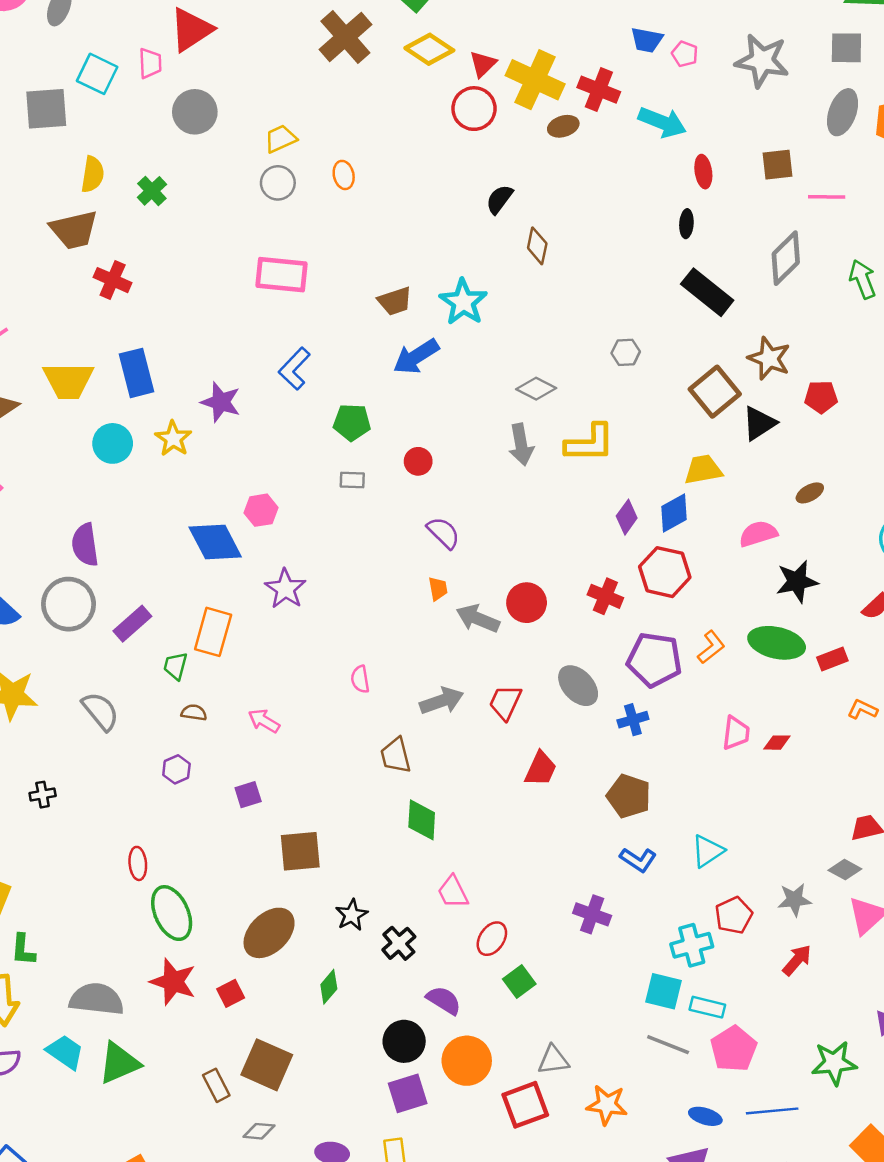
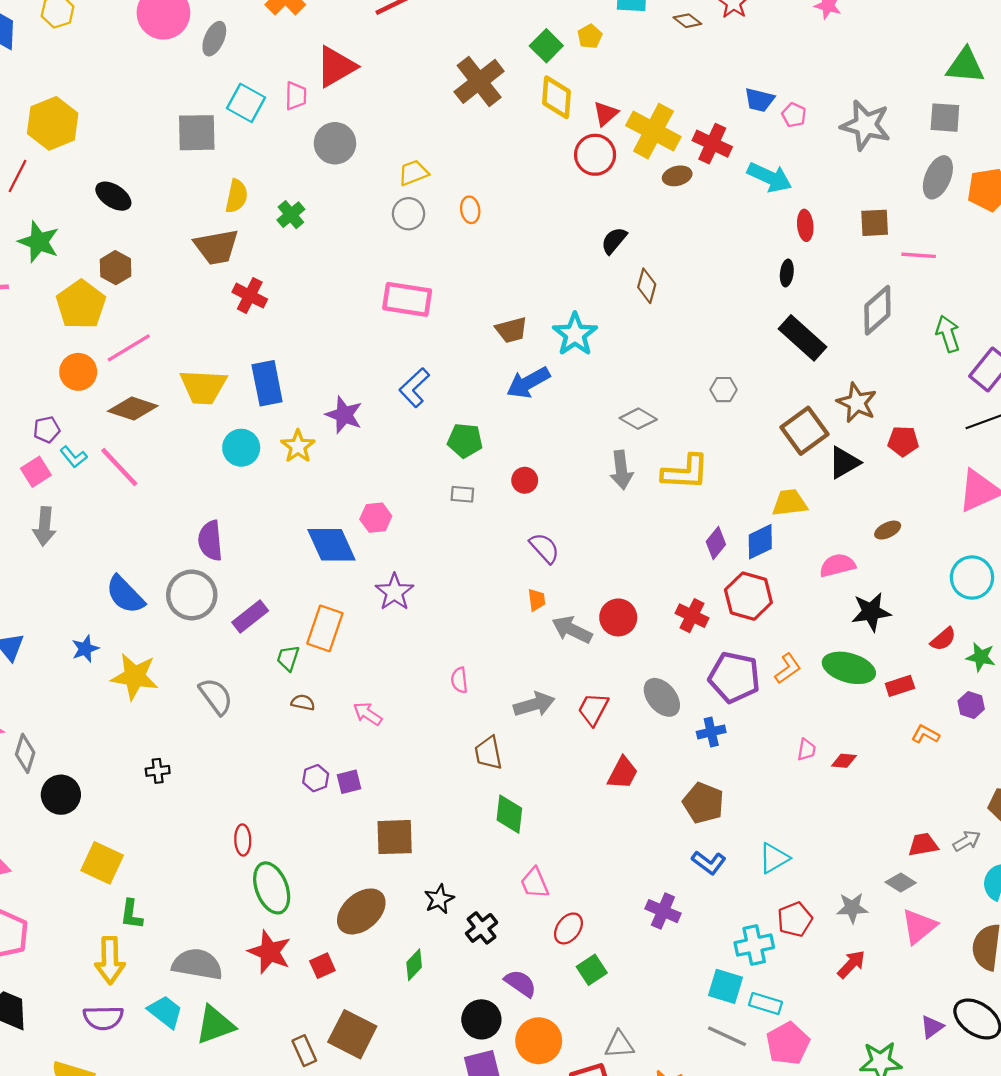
yellow diamond: (429, 49) -> (557, 97), turned 57
pink trapezoid: (736, 733) -> (806, 750), size x0.7
purple hexagon: (176, 769) -> (316, 778), moved

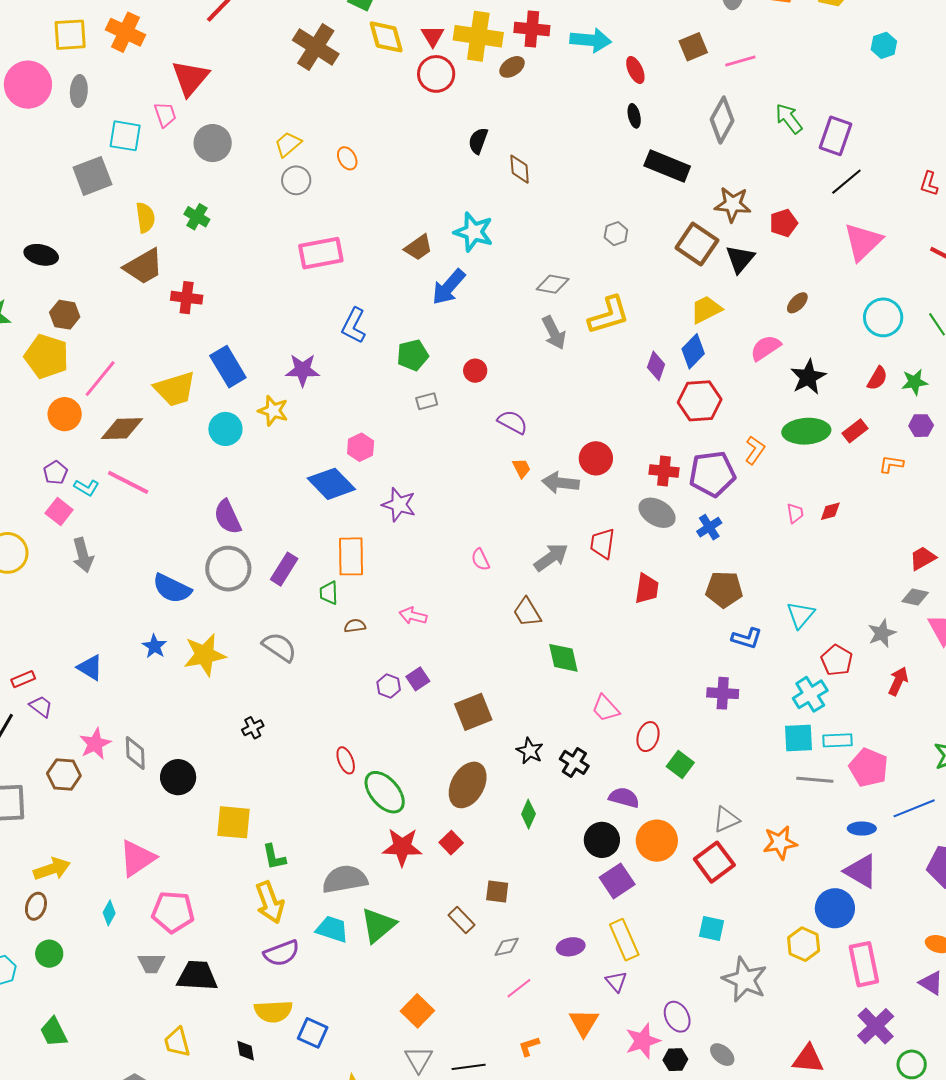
red cross: (692, 616) -> (664, 471), moved
brown square: (352, 1034) -> (497, 891), size x0.6

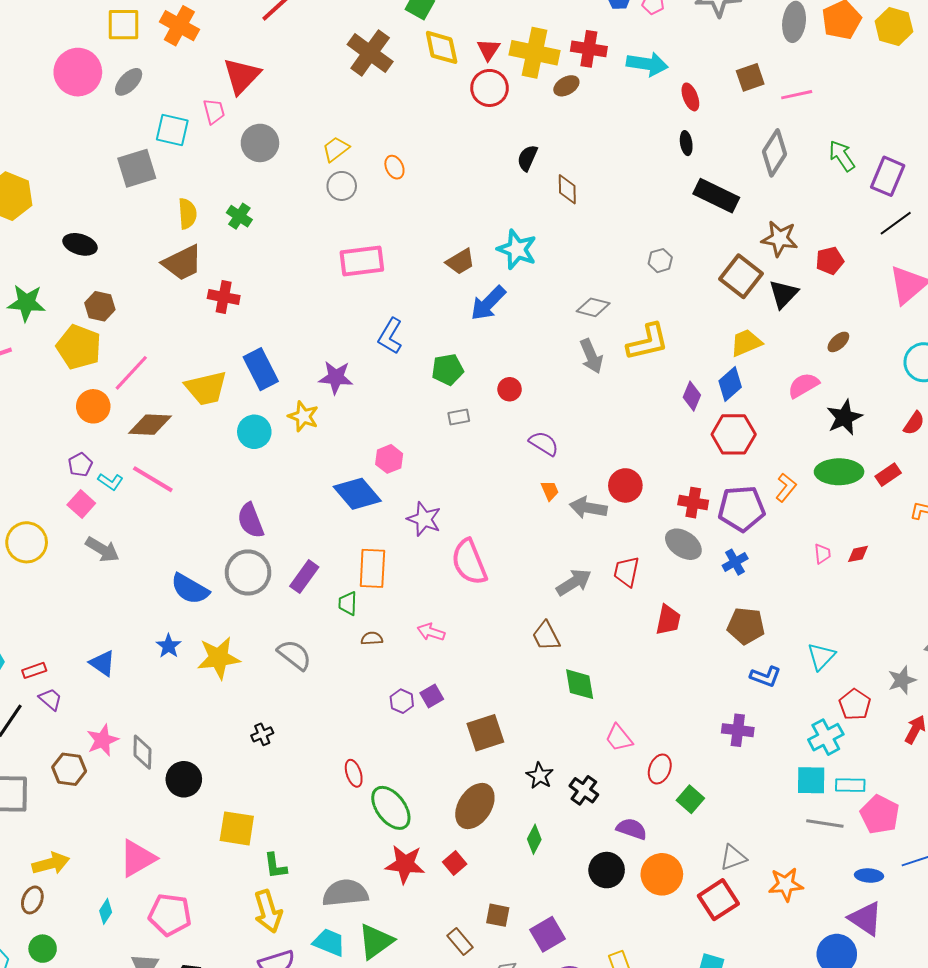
gray ellipse: (79, 91) -> (129, 82), turned 36
gray arrow: (83, 555) -> (102, 549), turned -48
pink semicircle: (480, 560) -> (469, 562), moved, size x2.0
purple square: (617, 881) -> (547, 934), moved

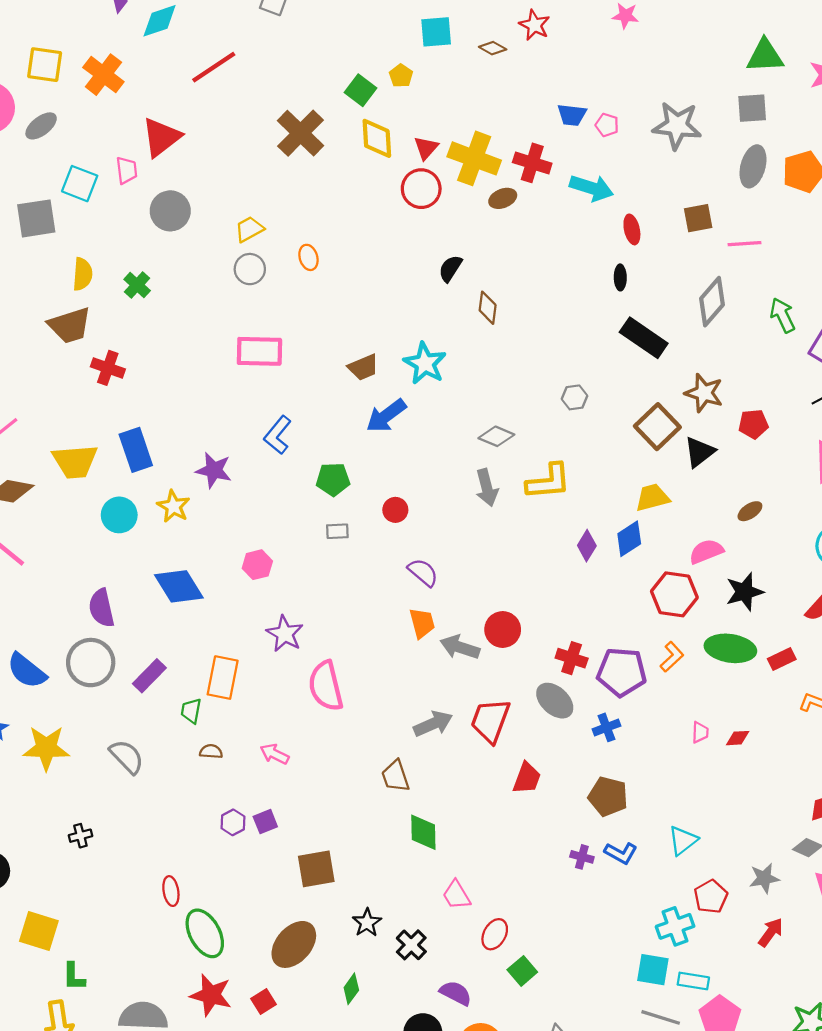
red hexagon: (734, 434) -> (674, 594), moved
orange trapezoid: (550, 491) -> (422, 623), size x1.4
blue diamond: (357, 494) -> (179, 586), moved
red trapezoid: (626, 572) -> (490, 721), size x1.4
purple cross: (738, 730) -> (582, 857), moved, size x0.7

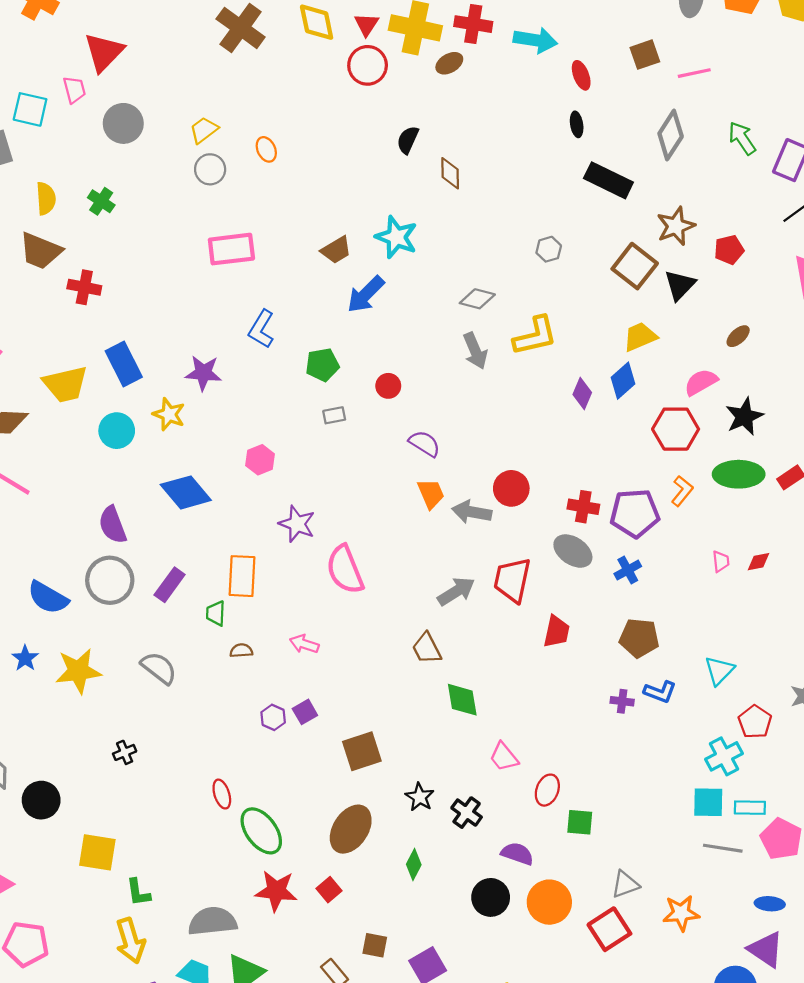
brown trapezoid: (70, 325) -> (41, 251), turned 48
brown star: (704, 393) -> (676, 226), turned -30
green square: (522, 971) -> (580, 822), turned -36

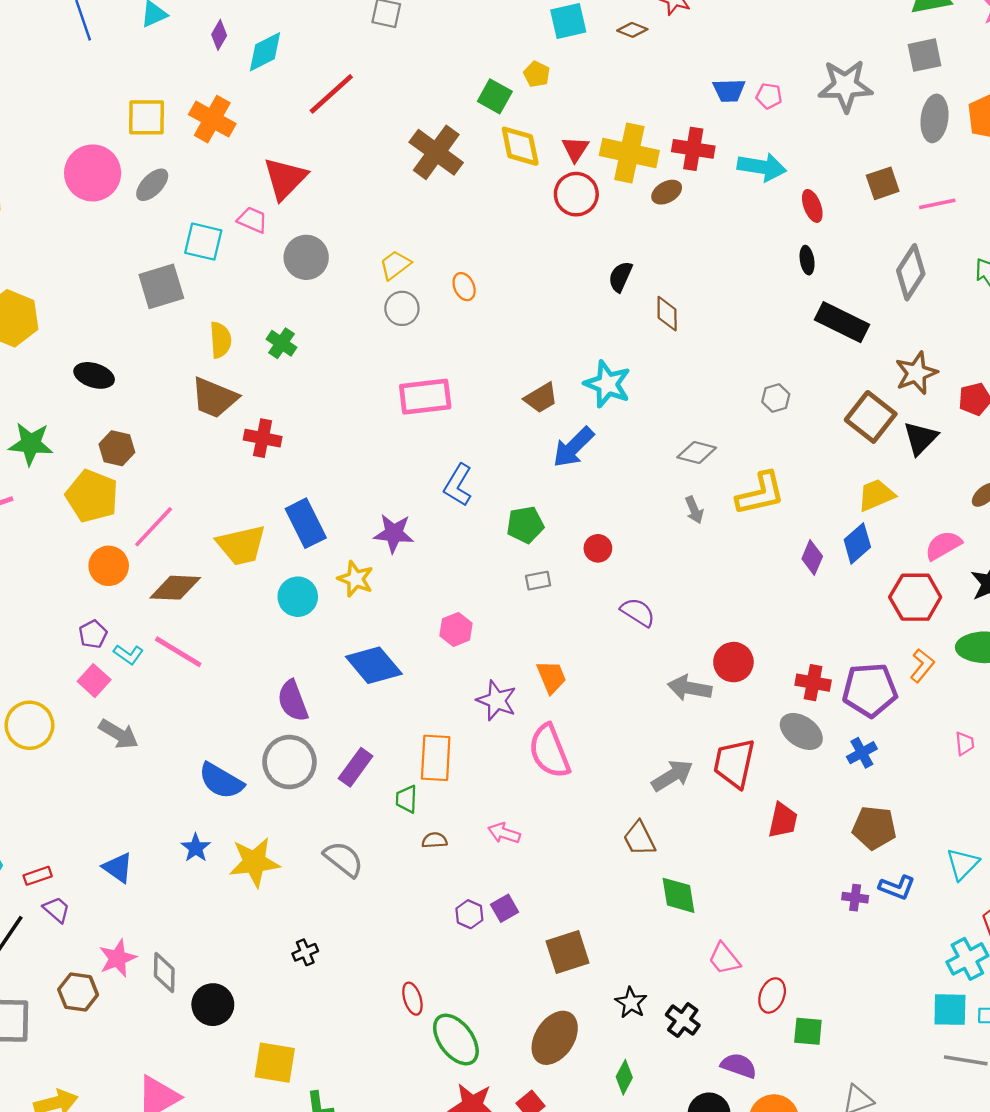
pink trapezoid: (74, 90) -> (252, 220), turned -52
gray arrow: (475, 351) -> (694, 510), size x0.7
orange trapezoid: (431, 494) -> (551, 677), moved

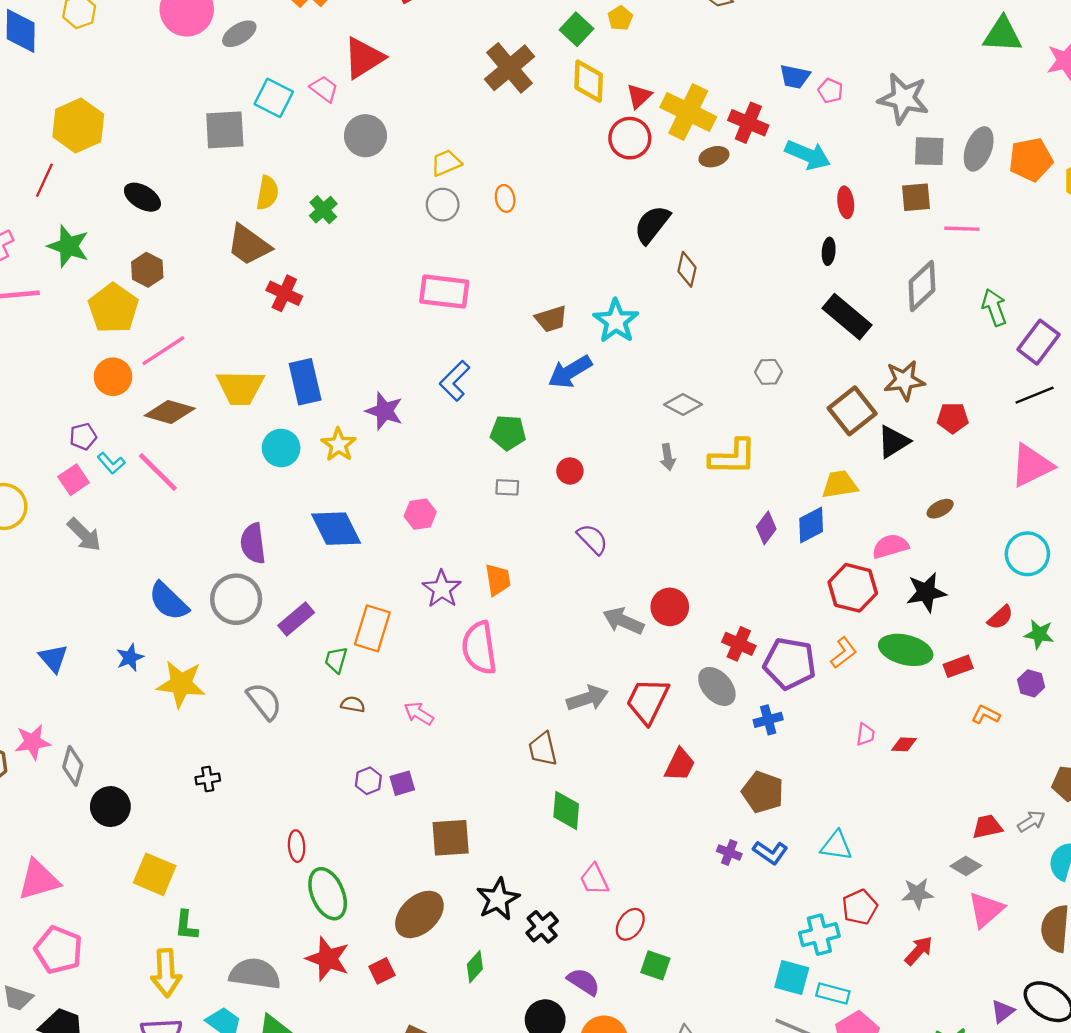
gray square: (924, 55) -> (929, 151), moved
black semicircle: (620, 277) -> (652, 225), size x1.4
cyan triangle: (963, 864) -> (836, 846), turned 40
black star: (631, 1003) -> (498, 899), size x1.4

